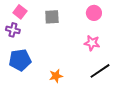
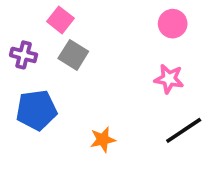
pink square: (20, 12) -> (60, 20), moved
gray square: (52, 17) -> (73, 55), moved, turned 35

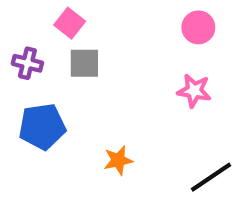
gray square: (73, 55) -> (84, 63), turned -32
black line: (184, 130) -> (211, 177), moved

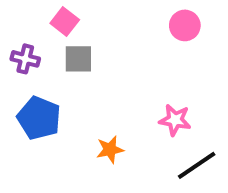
pink star: (194, 91) -> (175, 120), moved
blue pentagon: (42, 127) -> (39, 118), turned 30

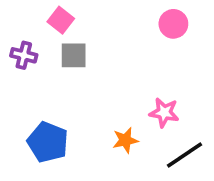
blue pentagon: (39, 118) -> (48, 142), moved
orange star: (110, 150) -> (125, 140), moved

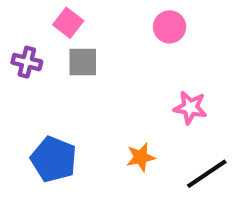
pink circle: (173, 24) -> (170, 27), moved
pink star: (164, 113) -> (190, 108), moved

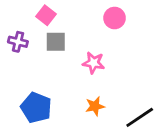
pink star: (190, 108) -> (94, 63), moved

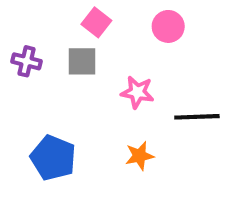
pink square: (46, 15) -> (96, 22), moved
black line: (140, 117) -> (197, 117), moved, turned 32

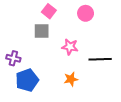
purple cross: (27, 61) -> (13, 58), moved
blue pentagon: (53, 158) -> (27, 80), turned 30

